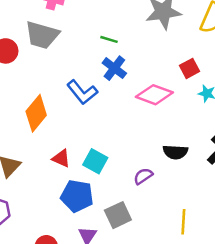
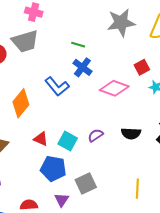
gray trapezoid: (42, 35) -> (25, 41), turned -32
purple semicircle: (143, 176) -> (96, 135), moved

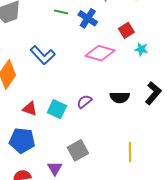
blue cross: (82, 67) -> (88, 18), moved
blue pentagon: (53, 169) -> (22, 140), moved

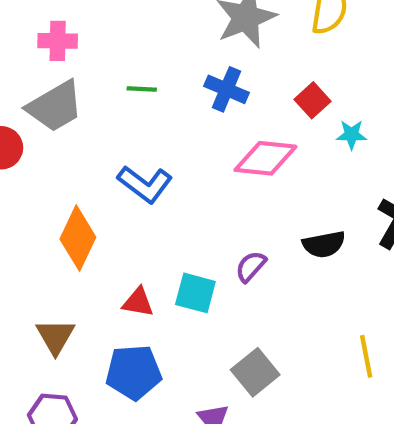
green line: (61, 12) -> (142, 89), moved

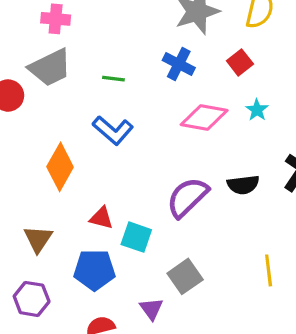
green line: (142, 89) -> (113, 79), moved
red square: (312, 100) -> (240, 62), moved
cyan star: (351, 135) -> (257, 110), moved, turned 30
purple semicircle: (251, 266) -> (187, 197), size x1.8
cyan square: (195, 293) -> (136, 237), moved

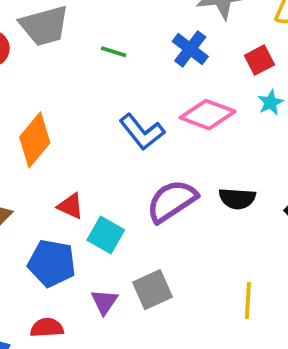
cyan star: (257, 110) -> (271, 102), moved
blue L-shape: (113, 130) -> (142, 132), moved
purple triangle: (151, 309) -> (104, 302), moved

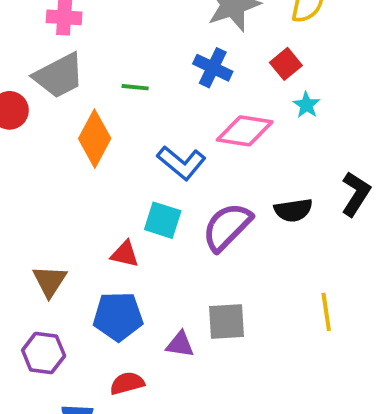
orange diamond: (35, 140) -> (95, 139), moved
cyan square: (106, 235) -> (163, 220), moved
gray square: (153, 290) -> (227, 322), turned 33
purple triangle: (104, 302) -> (180, 344), turned -44

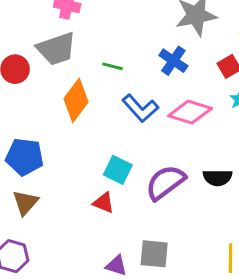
blue L-shape: (181, 163) -> (140, 108), moved
red triangle: (125, 254) -> (104, 203), moved
blue pentagon: (118, 316) -> (25, 157), moved

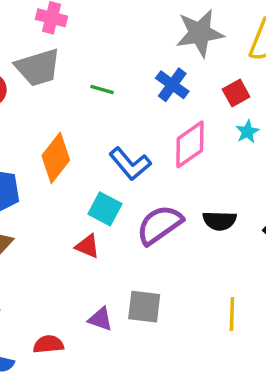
orange diamond: (76, 100) -> (56, 158), moved
blue L-shape: (140, 108) -> (130, 164), moved
pink diamond: (190, 112) -> (190, 144), turned -54

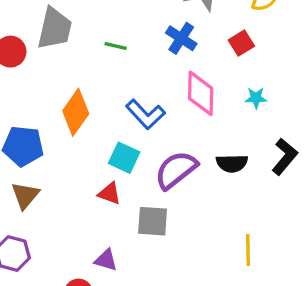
gray trapezoid: (38, 67) -> (55, 28), turned -57
cyan star: (247, 132) -> (256, 98), moved, turned 30
pink diamond: (190, 144) -> (201, 93), turned -51
gray square: (144, 307) -> (153, 221), moved
purple triangle: (100, 319) -> (106, 260), moved

